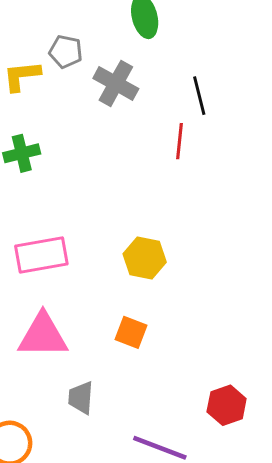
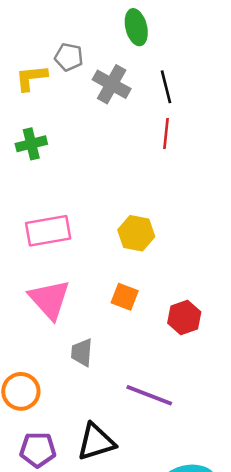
black line: (199, 96) -> (166, 87), moved
pink triangle: (43, 335) -> (49, 299), turned 48
red hexagon: (227, 405) -> (184, 317), moved

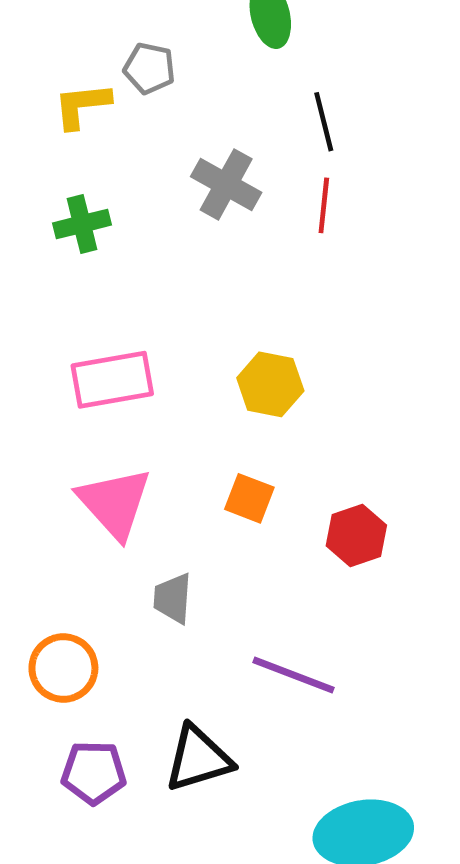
gray cross: (112, 84) -> (226, 184), moved

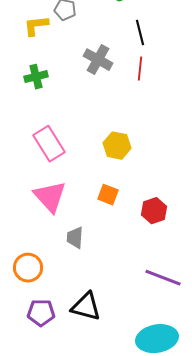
pink rectangle: (112, 380) -> (49, 144), turned 68
purple line: (294, 675) -> (163, 278), moved
black triangle: (198, 759) -> (86, 307), turned 32

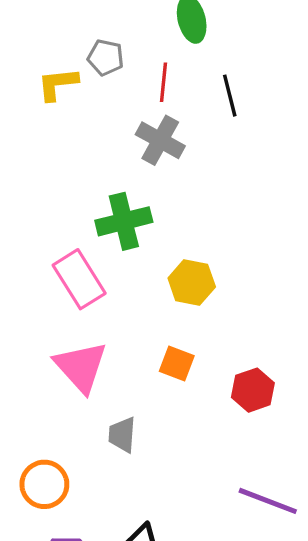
red line: (140, 69) -> (164, 82), moved
green cross: (36, 77) -> (124, 221), moved, size x1.4

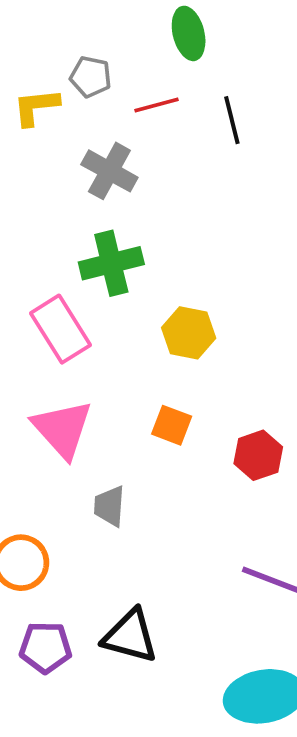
red line: (164, 82) -> (157, 105), turned 69
gray cross: (160, 140) -> (109, 171), moved

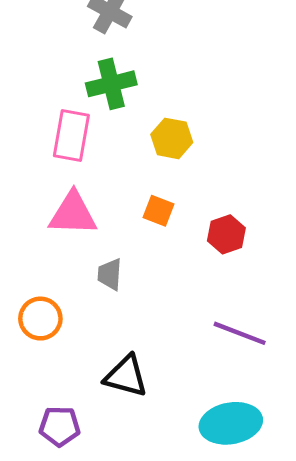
pink rectangle: (61, 329) -> (71, 136), turned 42
pink triangle: (62, 429) -> (73, 214), turned -46
purple pentagon: (45, 647) -> (60, 426), moved

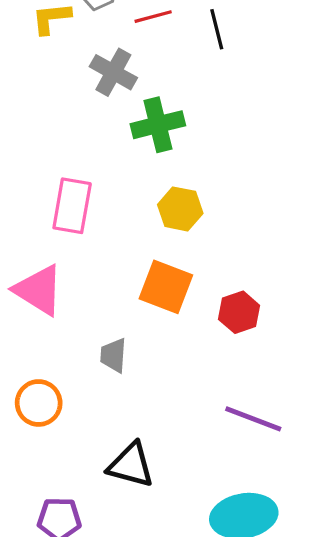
green cross: (111, 84) -> (158, 125), moved
orange square: (158, 211) -> (166, 287), size x1.6
pink triangle: (73, 214) -> (39, 290), moved, turned 30

